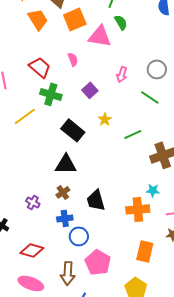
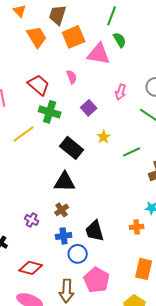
black trapezoid: (96, 200) -> (95, 231), moved
orange cross: (138, 209) -> (137, 227), size x0.6

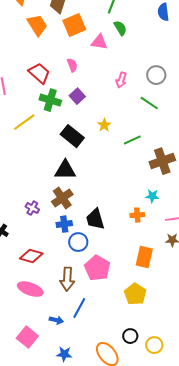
pink triangle: (99, 54) -> (99, 42), size x0.7
purple square: (89, 108) -> (77, 96), moved
brown cross: (62, 210) -> (62, 198), size x1.5

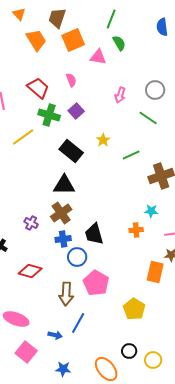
orange rectangle: (144, 257) -> (155, 272), moved
pink ellipse: (30, 289) -> (16, 319), moved

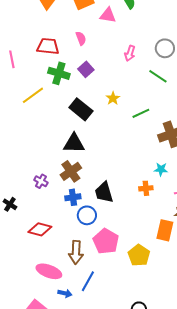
red trapezoid: (38, 88) -> (48, 46), turned -35
yellow pentagon: (134, 309) -> (139, 255), moved
pink ellipse: (16, 319) -> (49, 271), moved

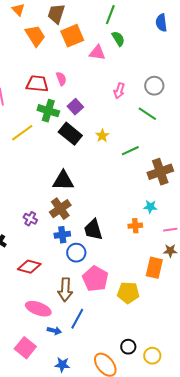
pink semicircle: (81, 38) -> (61, 79), moved
black rectangle: (81, 109) -> (70, 134), moved
yellow pentagon: (139, 255) -> (128, 293), turned -30

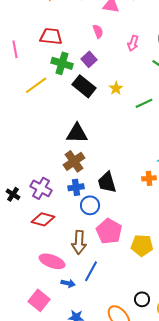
pink semicircle: (61, 79) -> (98, 31), moved
purple cross: (30, 219) -> (41, 188), moved, size x1.5

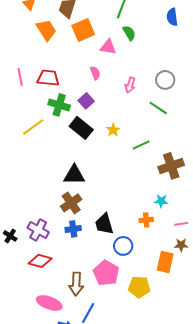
pink line: (15, 49) -> (20, 77), moved
blue circle: (90, 205) -> (123, 246), moved

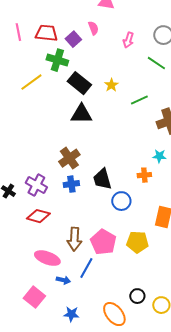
purple square: (86, 101) -> (73, 39), moved
black triangle: (74, 175) -> (81, 114), moved
pink pentagon: (106, 273) -> (103, 242), moved

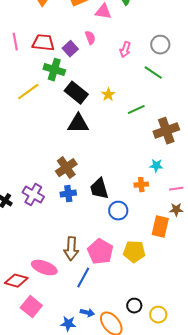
red diamond: (38, 216) -> (16, 281), moved
blue arrow: (63, 280) -> (87, 313), moved

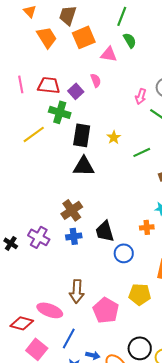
pink arrow: (125, 50) -> (141, 96), moved
black rectangle: (76, 93) -> (82, 135), turned 60
pink pentagon: (100, 252) -> (106, 310), moved
blue line: (83, 278) -> (69, 338), moved
black circle: (134, 306) -> (140, 348), size x1.5

